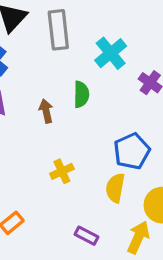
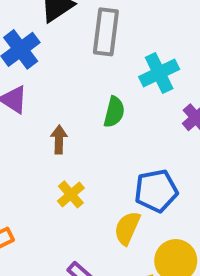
brown arrow: (46, 111) -> (59, 140), moved
yellow cross: (62, 171) -> (71, 194), turned -30

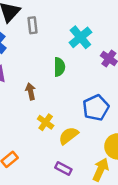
gray rectangle: (106, 32) -> (32, 25), moved, size x0.6
yellow semicircle: (127, 228) -> (68, 136), moved, turned 42

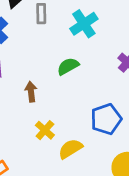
cyan cross: (80, 37) -> (84, 24), moved
green semicircle: (59, 67) -> (68, 66), turned -126

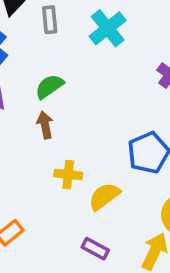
green semicircle: (68, 66) -> (49, 86), moved
yellow cross: (45, 130) -> (68, 175), turned -30

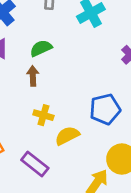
purple rectangle: (95, 249) -> (35, 164), moved, size x1.4

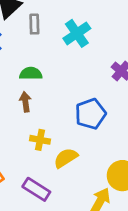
green semicircle: (41, 48) -> (31, 74), turned 30
blue pentagon: (105, 109) -> (91, 114), moved

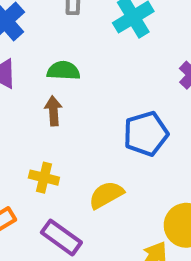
yellow cross: (40, 140) -> (44, 178), moved

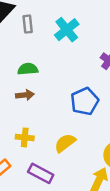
brown arrow: (53, 111) -> (25, 95), turned 96

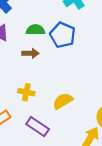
blue pentagon: (85, 101) -> (63, 35), moved, turned -30

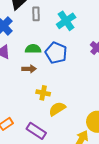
yellow cross: (26, 92) -> (43, 93), moved

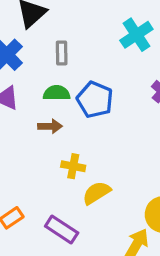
gray rectangle: (36, 14) -> (62, 53), moved
cyan cross: (66, 21) -> (136, 35), moved

